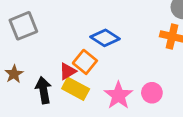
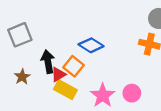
brown star: (14, 74) -> (22, 77), moved
black arrow: (43, 90) -> (48, 62), moved

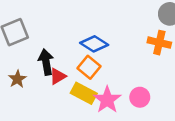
orange square: (74, 66) -> (89, 67), moved
yellow rectangle: (65, 90) -> (84, 93), moved

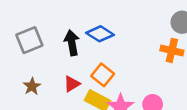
blue diamond: (94, 44) -> (100, 34), moved
black arrow: (46, 62) -> (72, 43), moved

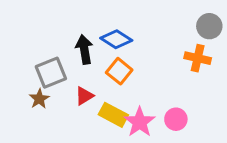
gray square: (29, 40) -> (51, 73), moved
orange square: (103, 75) -> (119, 71), moved

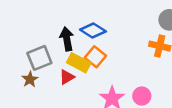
yellow rectangle: (113, 115) -> (79, 63), moved

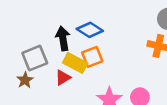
orange square: (95, 57) -> (92, 57), turned 30

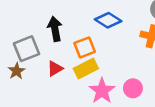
blue diamond: (90, 30) -> (108, 20), moved
yellow rectangle: (75, 63) -> (86, 68), moved, turned -55

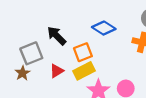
black arrow: (55, 29) -> (57, 36), turned -35

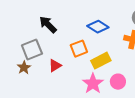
black arrow: (57, 36) -> (48, 25), moved
yellow rectangle: (84, 71) -> (101, 61), moved

